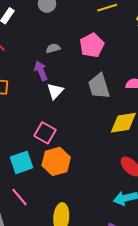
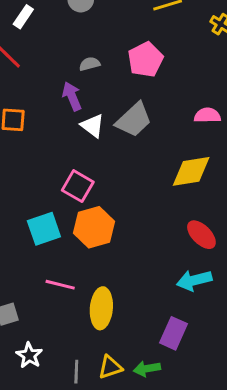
gray trapezoid: (99, 86) -> (134, 120), moved, turned -116
white triangle: (55, 91) -> (93, 126), turned -36
pink line: (20, 197) -> (60, 285), moved, turned -36

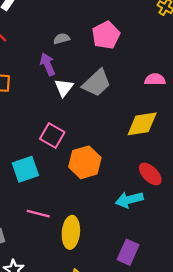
white triangle: (93, 126) -> (64, 88), turned 30
orange hexagon: (94, 227) -> (85, 162), moved
cyan arrow: (194, 280) -> (129, 200), moved

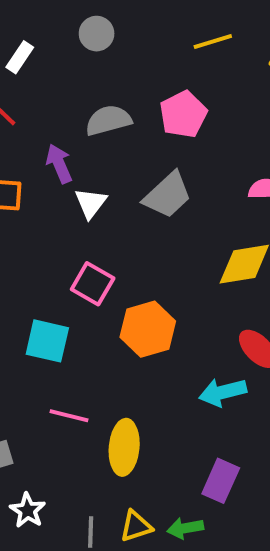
gray semicircle: (62, 39) -> (108, 120), size x1.6
purple arrow: (48, 64) -> (59, 164), moved
white triangle: (64, 88) -> (91, 203), moved
cyan square: (25, 169) -> (47, 341), turned 32

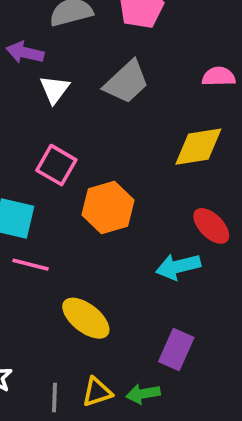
purple arrow: (59, 164) -> (25, 53), turned -54
pink line: (69, 416) -> (31, 265), moved
yellow ellipse: (124, 447) -> (86, 318), turned -57

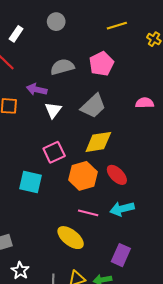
yellow diamond: (198, 147) -> (98, 142), moved
pink square: (56, 165) -> (54, 152), turned 35
red ellipse: (211, 226) -> (117, 175), moved
pink line: (31, 265) -> (88, 213), moved

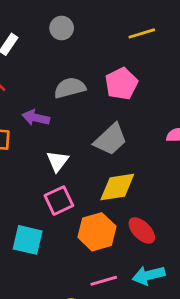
white triangle: (53, 110) -> (58, 161), moved
pink line: (88, 213) -> (104, 281), turned -30

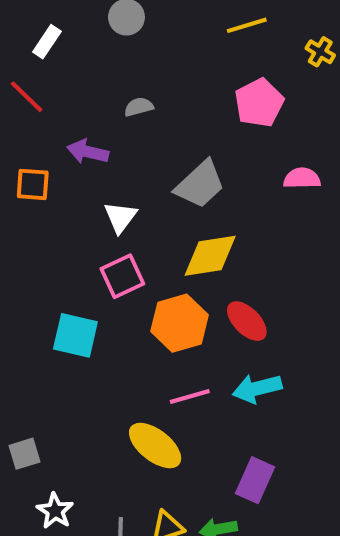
pink pentagon: (121, 84) -> (259, 103), moved
gray semicircle: (70, 88) -> (139, 107), size x0.6

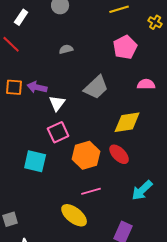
purple arrow: (88, 152) -> (37, 87), moved
yellow diamond: (210, 256) -> (127, 122), moved
cyan arrow: (257, 388) -> (142, 190), moved, turned -30

